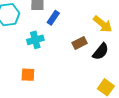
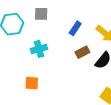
blue rectangle: (53, 18) -> (75, 28), moved

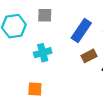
blue rectangle: (75, 28) -> (81, 31), size x1.5

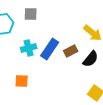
blue rectangle: (81, 31) -> (50, 49), moved

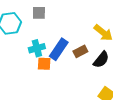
orange square: (22, 81) -> (44, 64), moved

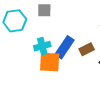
orange square: (44, 64) -> (50, 62), size x1.5

